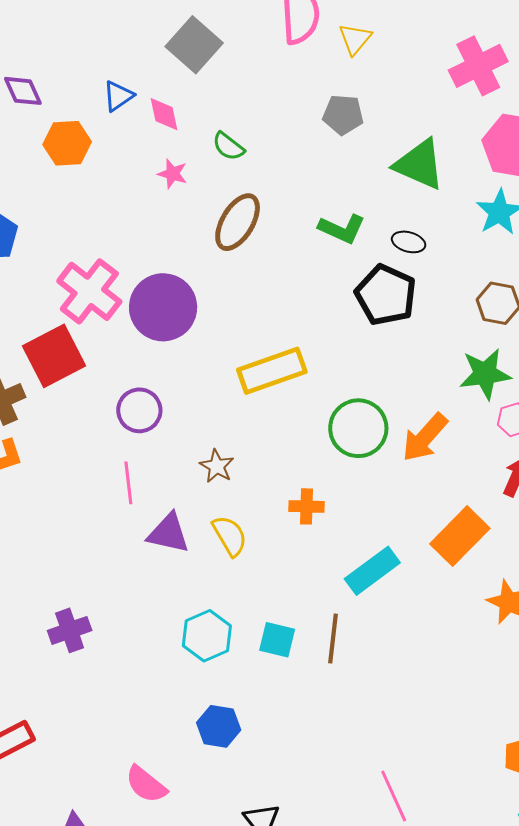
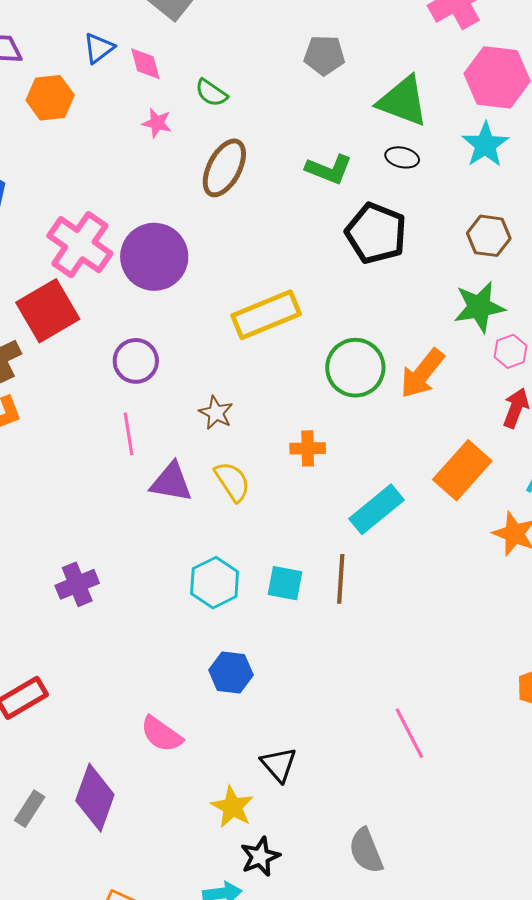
black ellipse: (409, 242) -> (402, 157), moved

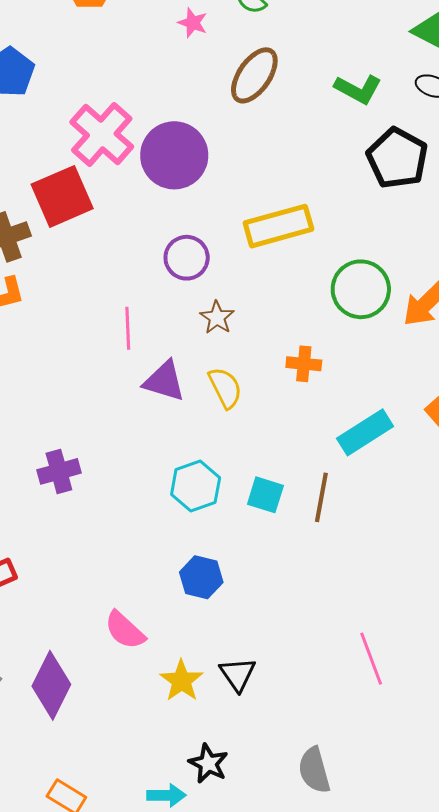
purple circle: (136, 361) -> (187, 258), moved
yellow star: (232, 807) -> (181, 681), moved
black star: (260, 857) -> (208, 763), turned -30

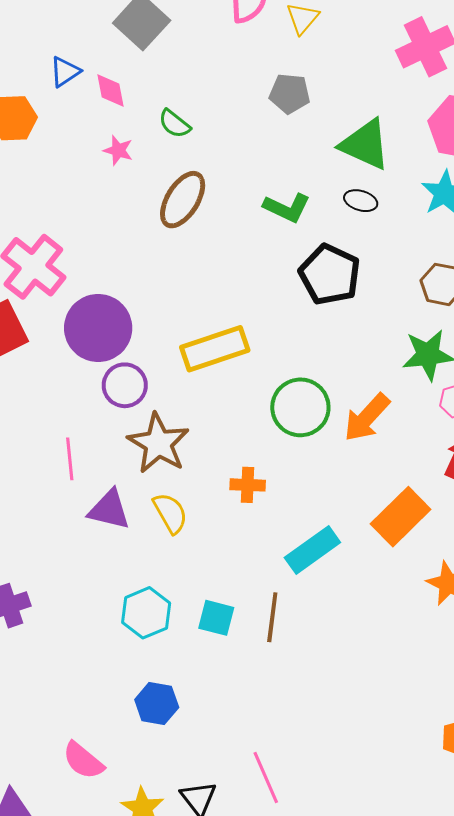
purple circle: (174, 155) -> (98, 328), moved
brown star: (217, 318) -> (158, 443), size x1.8
pink line: (371, 659) -> (266, 777), moved

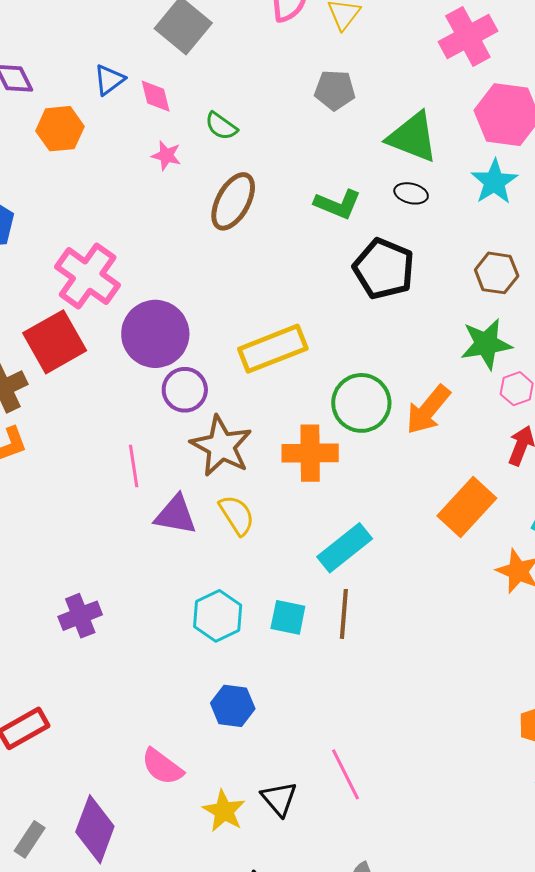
orange cross: (248, 485) -> (310, 453), moved, size x1.6
cyan rectangle: (312, 550) -> (345, 548), moved

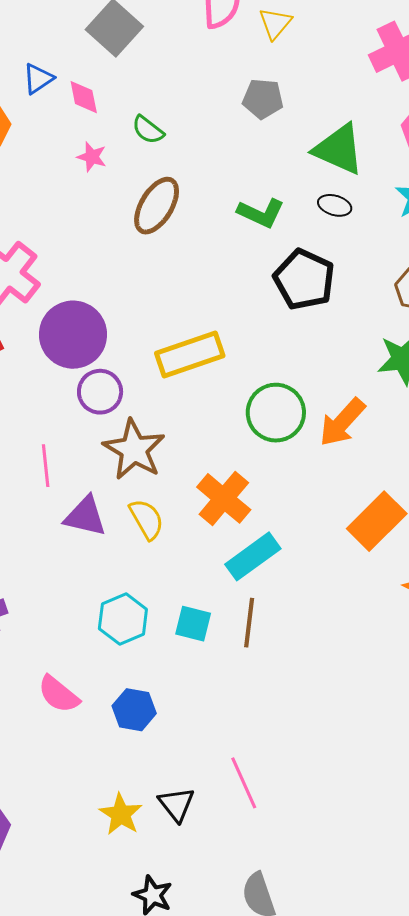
orange cross: (310, 453) -> (224, 498), moved, turned 38
pink semicircle: (162, 767) -> (59, 694), moved

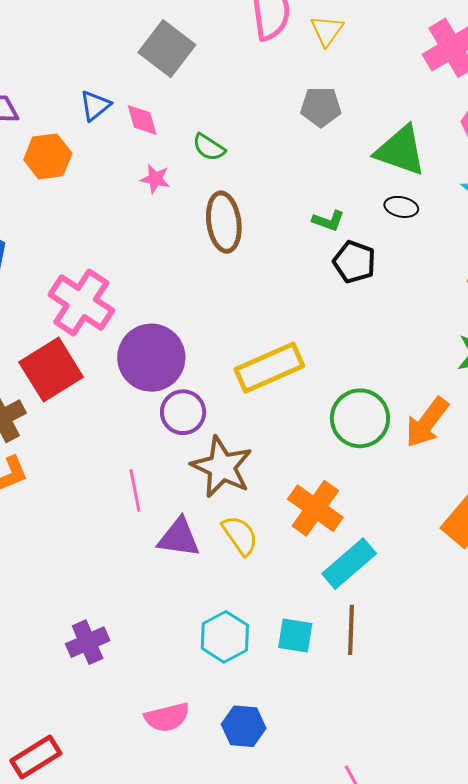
brown ellipse: (157, 206) -> (224, 222), turned -34
green L-shape: (261, 213) -> (328, 221), size x0.7
black pentagon: (304, 279) -> (354, 262), moved, size x0.7
pink semicircle: (59, 694) -> (167, 717), turned -48

